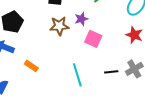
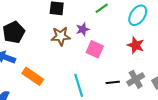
orange rectangle: (31, 66) -> (33, 76), size x1.5

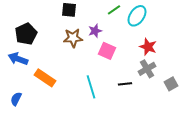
cyan ellipse: (138, 15) -> (137, 16), moved
gray cross: (136, 79) -> (147, 69), moved

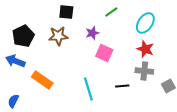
cyan ellipse: (137, 16) -> (145, 23), moved
brown star: (73, 38) -> (58, 36), moved
gray cross: (147, 69) -> (144, 71), turned 36

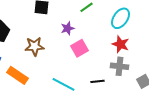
brown star: (58, 36) -> (34, 46), moved
pink square: (104, 53) -> (80, 48), turned 36
cyan line: (88, 89) -> (64, 84), turned -45

